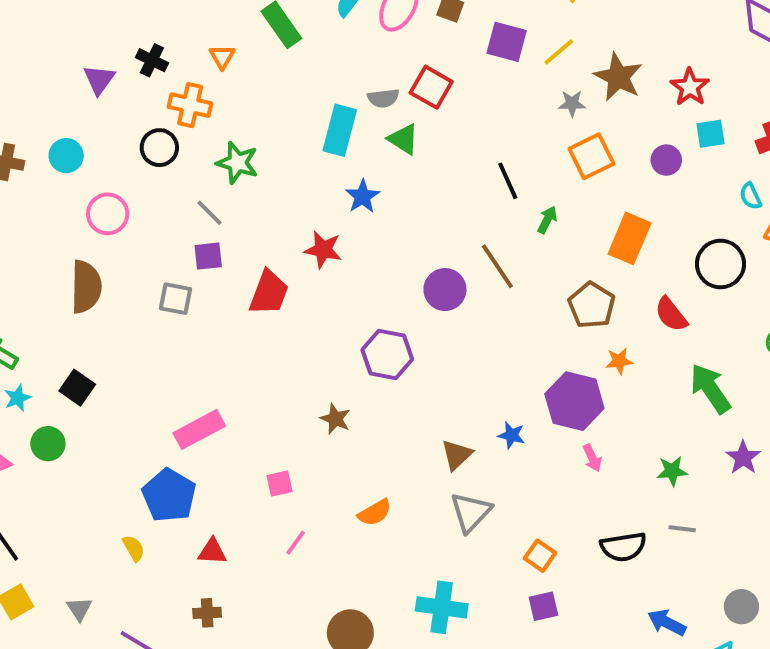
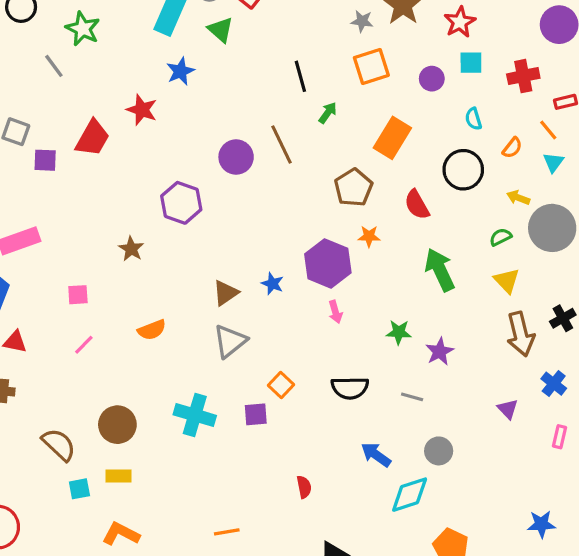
cyan semicircle: (750, 196) -> (473, 119), moved
purple square: (208, 256) -> (45, 160), moved
purple star: (743, 458) -> (440, 352), moved
gray line: (682, 529) -> (412, 397), moved
purple square: (543, 606) -> (256, 414), moved

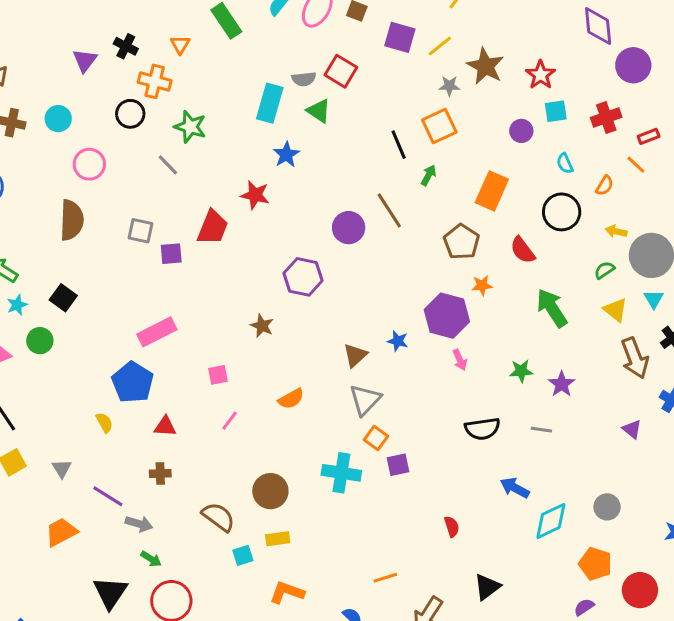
orange square: (371, 66) -> (439, 126), moved
cyan triangle: (553, 162) -> (654, 299), moved
orange square: (281, 385) -> (376, 438), moved
gray circle: (439, 451) -> (607, 507), moved

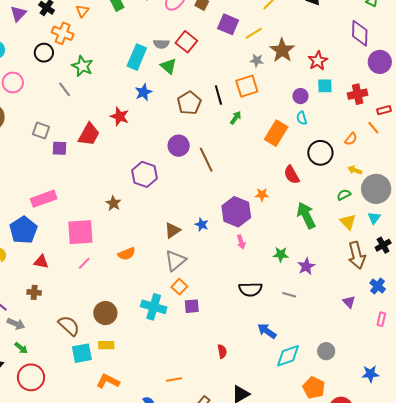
cyan semicircle: (565, 163) -> (302, 118), moved
brown line: (389, 210) -> (206, 160), moved
brown pentagon: (462, 242) -> (189, 103), moved
pink square: (218, 375) -> (80, 232), size x2.0
cyan square: (243, 555) -> (82, 353), size x1.5

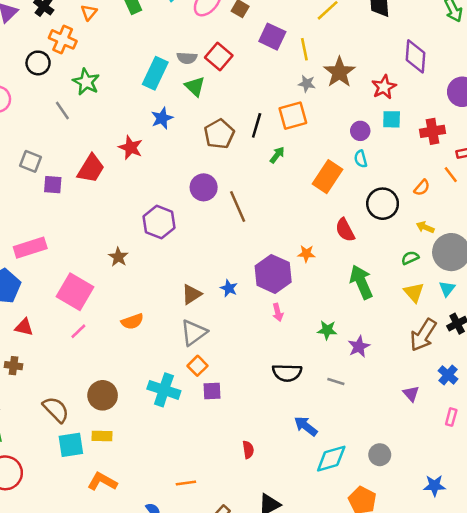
yellow line: (254, 33) -> (304, 49), turned -72
purple diamond: (360, 33) -> (415, 56), moved
black line: (218, 95) -> (257, 125), turned 30
pink square: (80, 232) -> (75, 292), turned 32
brown arrow: (357, 255) -> (423, 335), turned 44

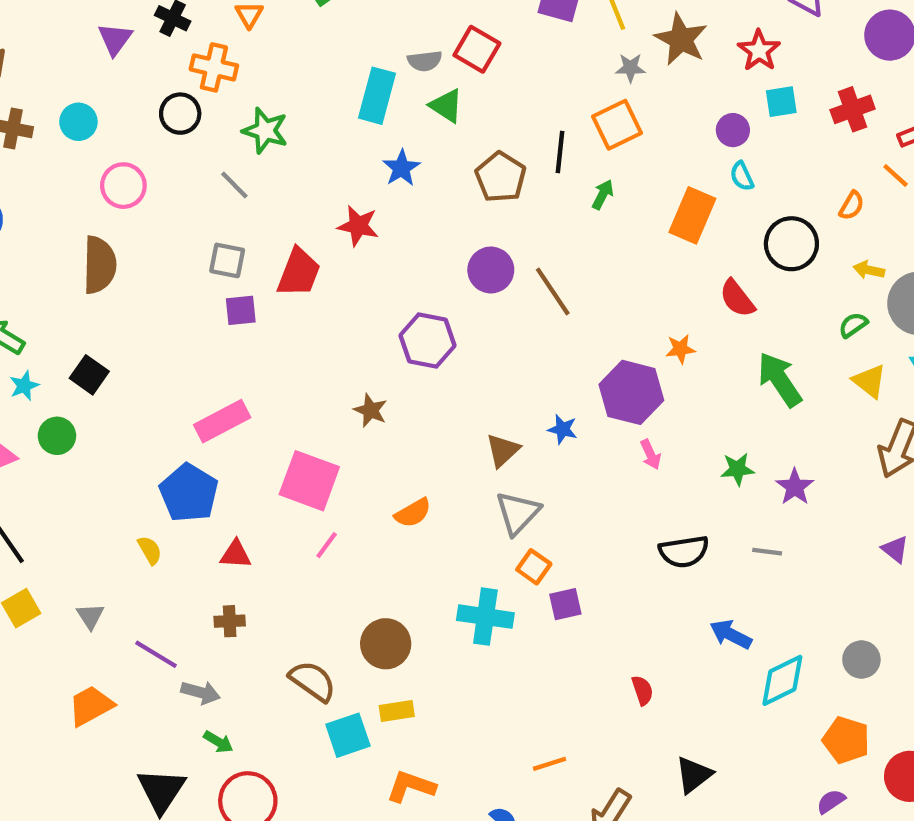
gray square: (30, 161) -> (227, 260), moved

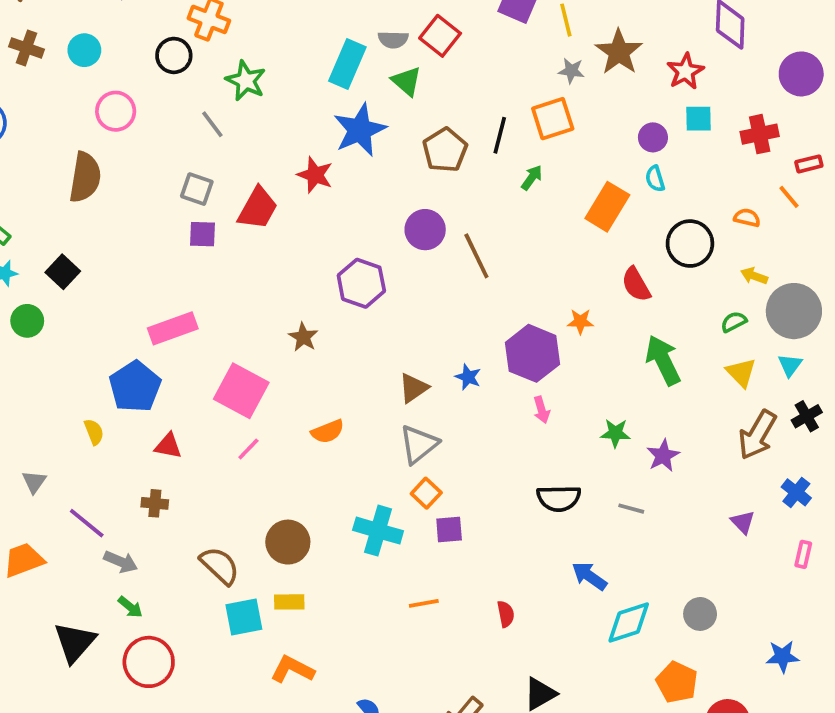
blue star: (401, 168) -> (360, 130), size x1.6
orange semicircle: (852, 206) -> (747, 218), turned -115
orange line: (550, 764) -> (424, 603), moved

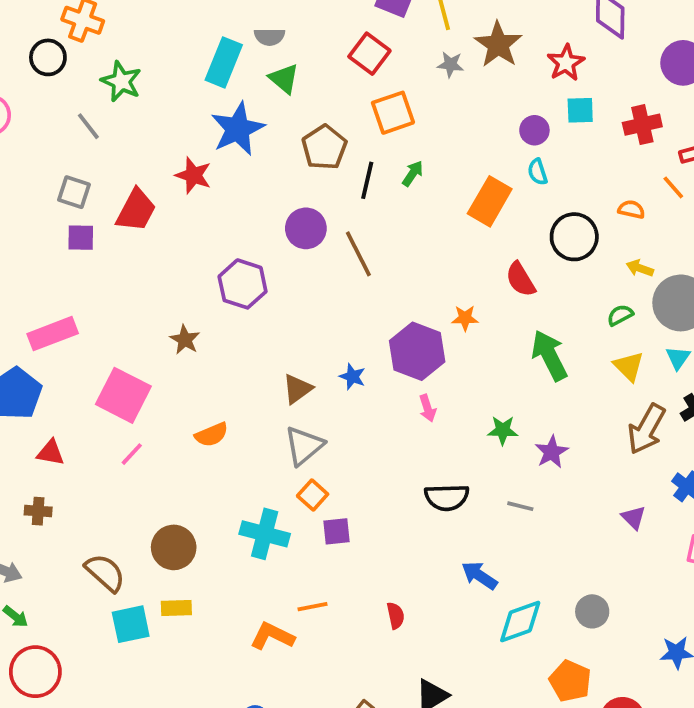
red square: (440, 36) -> (369, 54), moved
orange square: (553, 119) -> (393, 113), moved
black line: (500, 135) -> (367, 180), moved
orange L-shape: (292, 669) -> (272, 636), moved

